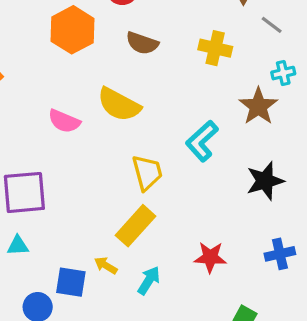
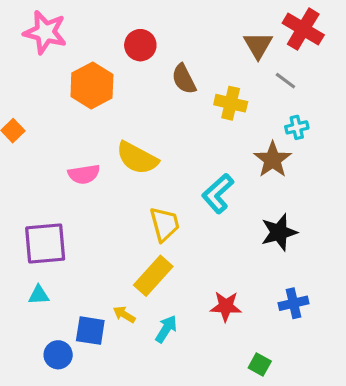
brown semicircle: (142, 43) -> (184, 79), moved, turned 44
pink semicircle: (64, 121) -> (84, 174), turned -32

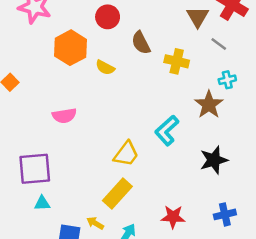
yellow semicircle: (137, 158) -> (105, 67), moved, size x0.6
yellow trapezoid: (165, 224) -> (126, 154), turned 52
cyan triangle: (39, 295) -> (42, 203), moved

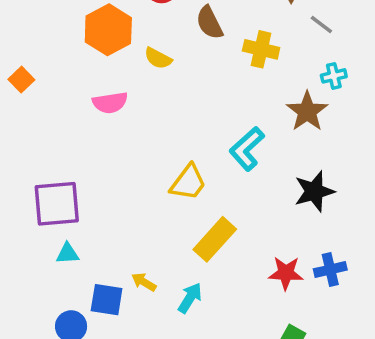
pink semicircle: (64, 116) -> (110, 103), moved
yellow rectangle: (117, 193) -> (215, 239), moved
red star: (173, 217) -> (286, 273), moved

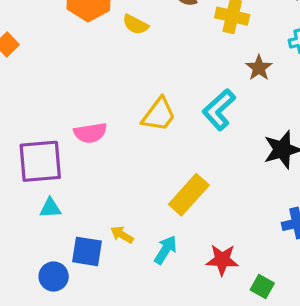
pink semicircle: (110, 103) -> (90, 133), moved
brown star: (307, 111) -> (259, 68), moved, size x0.7
yellow trapezoid: (188, 182) -> (159, 115), moved
red star: (286, 273) -> (222, 260), moved

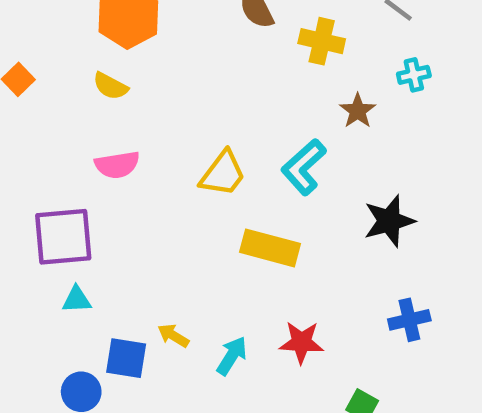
yellow semicircle: (135, 24) -> (110, 86), moved
pink semicircle: (90, 133) -> (117, 165), moved
yellow rectangle: (189, 195) -> (270, 248), moved, turned 63
red star: (222, 260) -> (301, 342), moved

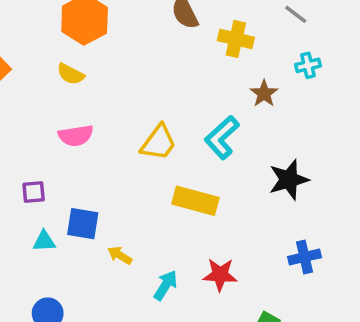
purple square: (63, 237) -> (34, 192), size x0.5
yellow arrow: (173, 336) -> (120, 255), moved
blue square: (126, 358) -> (83, 224), moved

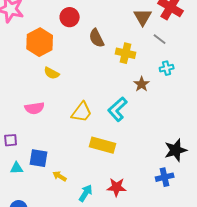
yellow semicircle: (71, 74) -> (52, 73), moved
black star: (289, 180) -> (176, 150), moved

